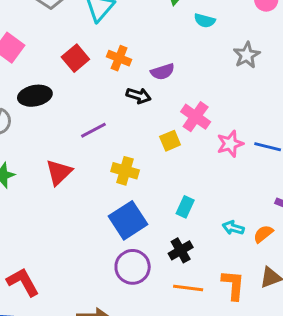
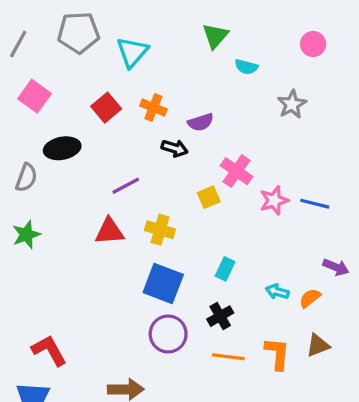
red triangle: (59, 172) -> (109, 231), moved, turned 40
blue square: (128, 220) -> (163, 283), turned -36

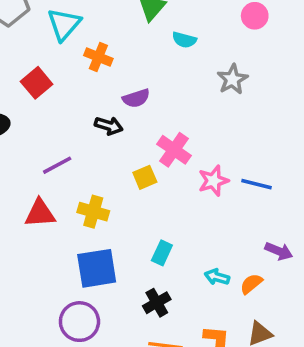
orange cross: (153, 108) -> (98, 57), moved
blue square: (163, 283) -> (97, 268), turned -30
purple circle: (168, 334) -> (79, 322), moved

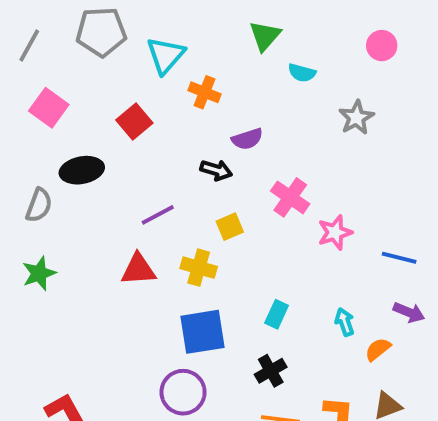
yellow square: (145, 177) -> (230, 227), moved
blue line: (256, 184) -> (399, 258), moved
cyan arrow: (217, 277) -> (345, 322), moved, turned 55

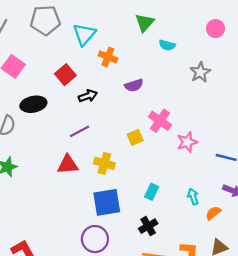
black arrow: (216, 170) -> (88, 96), moved, turned -36
yellow square: (230, 227) -> (135, 137), moved

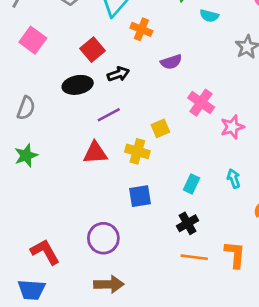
black ellipse: (33, 104) -> (78, 85), moved
yellow square: (135, 137) -> (160, 128), moved
cyan arrow: (193, 196) -> (234, 179), moved
blue square: (107, 202) -> (140, 196), size x0.7
purple circle: (95, 239) -> (103, 238), moved

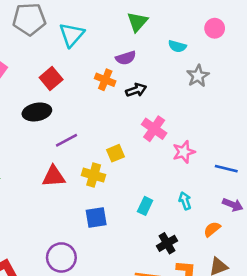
cyan semicircle: (209, 16) -> (177, 46), moved
orange cross: (141, 29) -> (105, 80), moved
purple semicircle: (171, 62) -> (126, 58), moved
black arrow: (118, 74) -> (136, 90), moved
black cross: (187, 223) -> (167, 243), moved

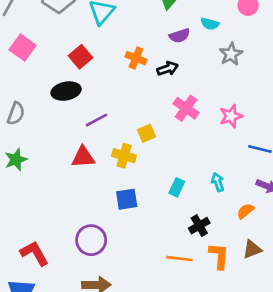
purple semicircle: (126, 58) -> (179, 36), moved
pink star: (184, 152) -> (231, 116), moved

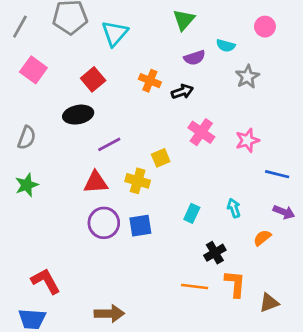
purple circle: (91, 240) -> (104, 223), moved
brown triangle: (252, 249) -> (269, 303), moved

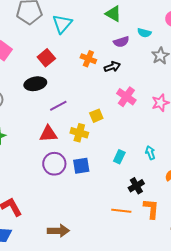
green triangle: (184, 20) -> (113, 14), turned -42

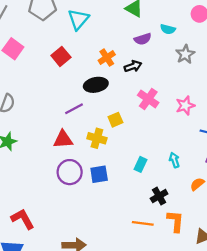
orange cross: (88, 59) -> (107, 58), turned 35
black ellipse: (35, 84) -> (96, 85), moved

